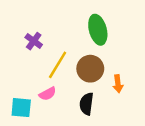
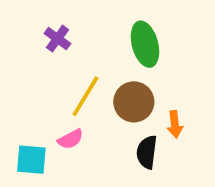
purple cross: (34, 41) -> (57, 39), moved
black semicircle: (86, 104) -> (147, 152), moved

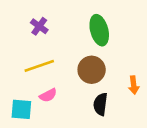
yellow line: (85, 96) -> (39, 66), moved, turned 40
orange arrow: (175, 124) -> (134, 85), moved

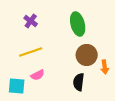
brown circle: (92, 70) -> (87, 55), moved

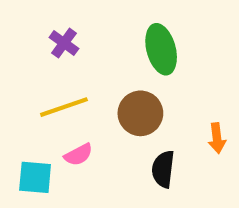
brown circle: (87, 55) -> (140, 113), moved

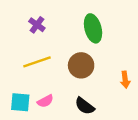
pink semicircle: (78, 155) -> (45, 101), moved
black semicircle: (163, 169) -> (85, 106), moved, turned -60

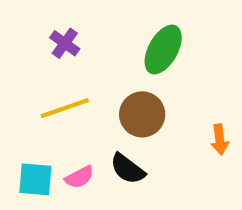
green ellipse: (93, 28) -> (163, 50), turned 44
black semicircle: (85, 106) -> (128, 169), moved

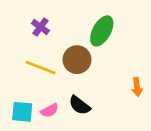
yellow line: (65, 108) -> (40, 67), turned 40
brown circle: (142, 114) -> (77, 60), moved

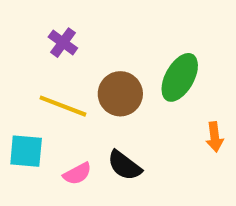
green ellipse: (102, 31) -> (180, 77), moved
cyan square: (22, 112) -> (26, 151), moved

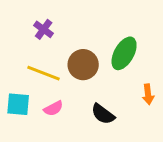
black semicircle: (124, 165) -> (103, 114), moved
pink semicircle: (77, 174) -> (53, 108), moved

